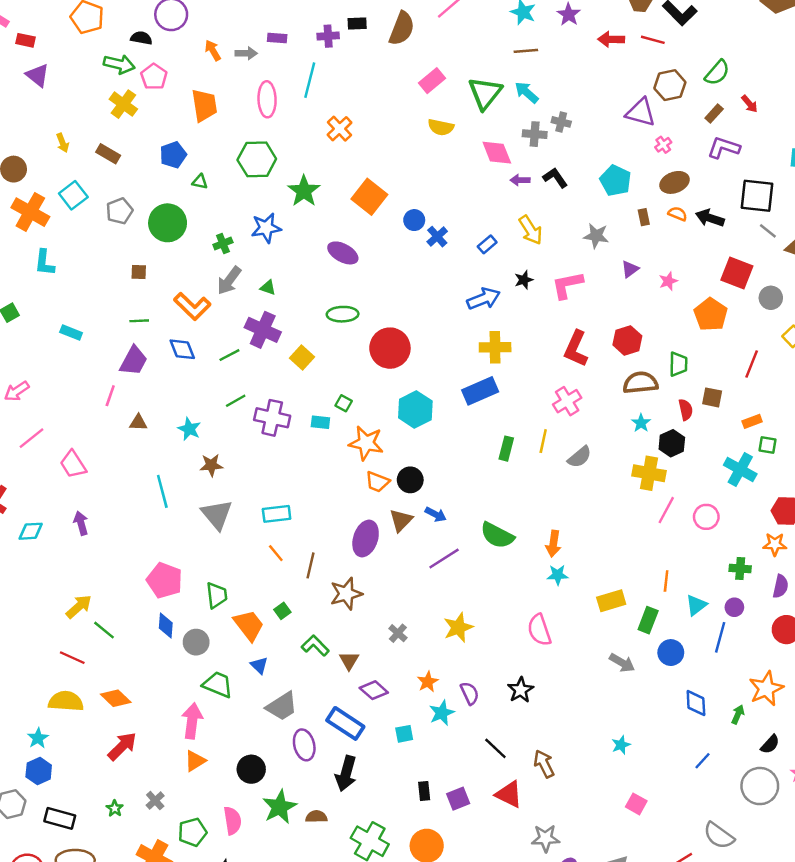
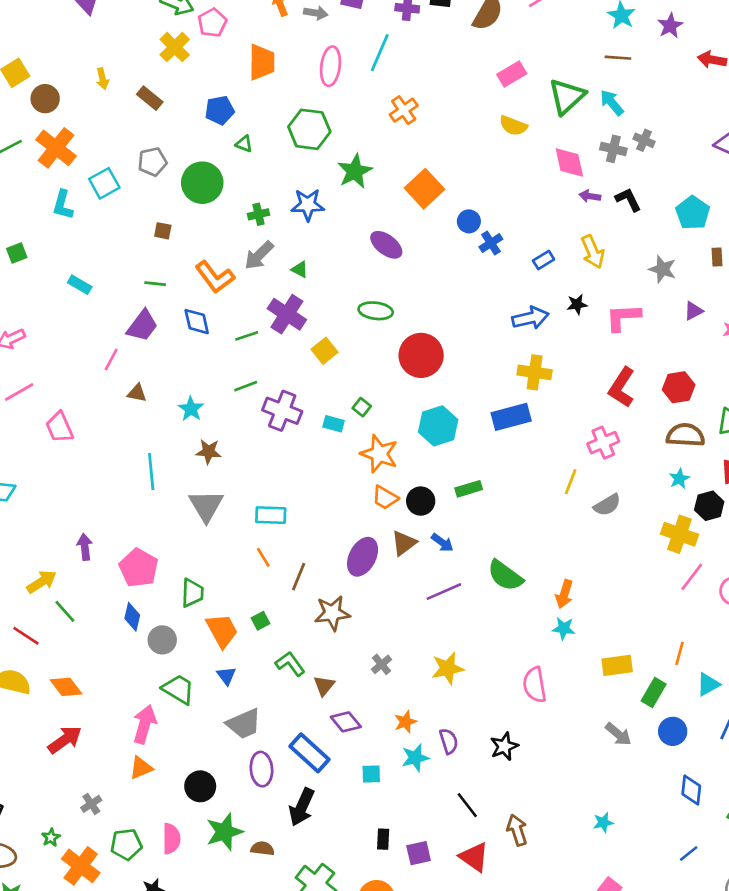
cyan square: (73, 195) -> (104, 183), moved
green rectangle: (506, 449) -> (469, 489), moved, turned 50
purple arrow: (81, 523) -> (85, 547), moved
green star: (115, 808) -> (51, 837), moved

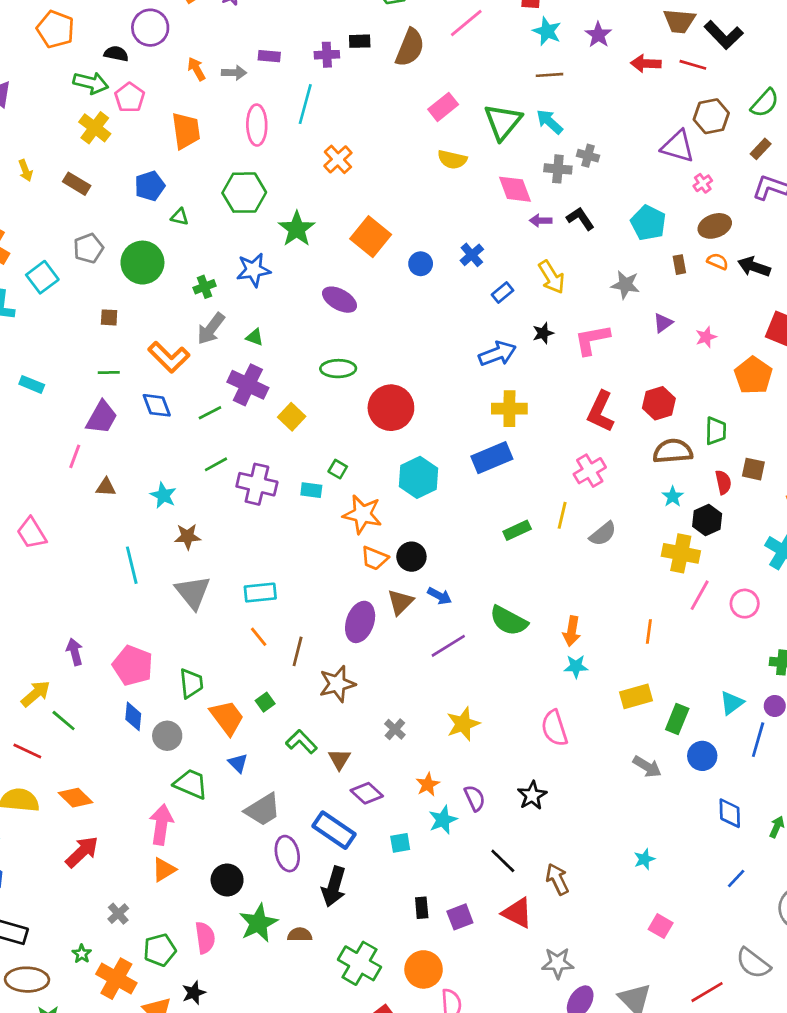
blue cross: (491, 243) -> (472, 255), moved
green rectangle: (469, 489) -> (517, 530), moved
orange line: (680, 653) -> (649, 632), moved

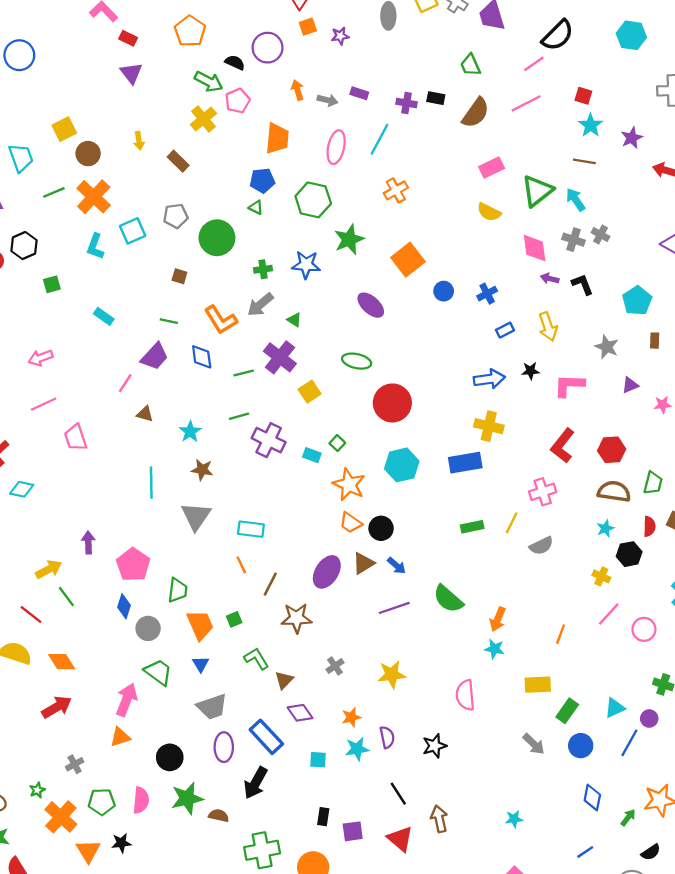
blue pentagon: (150, 186) -> (262, 181), moved
yellow cross: (681, 553) -> (601, 576), size x0.6
green cross: (360, 963) -> (262, 850), turned 36

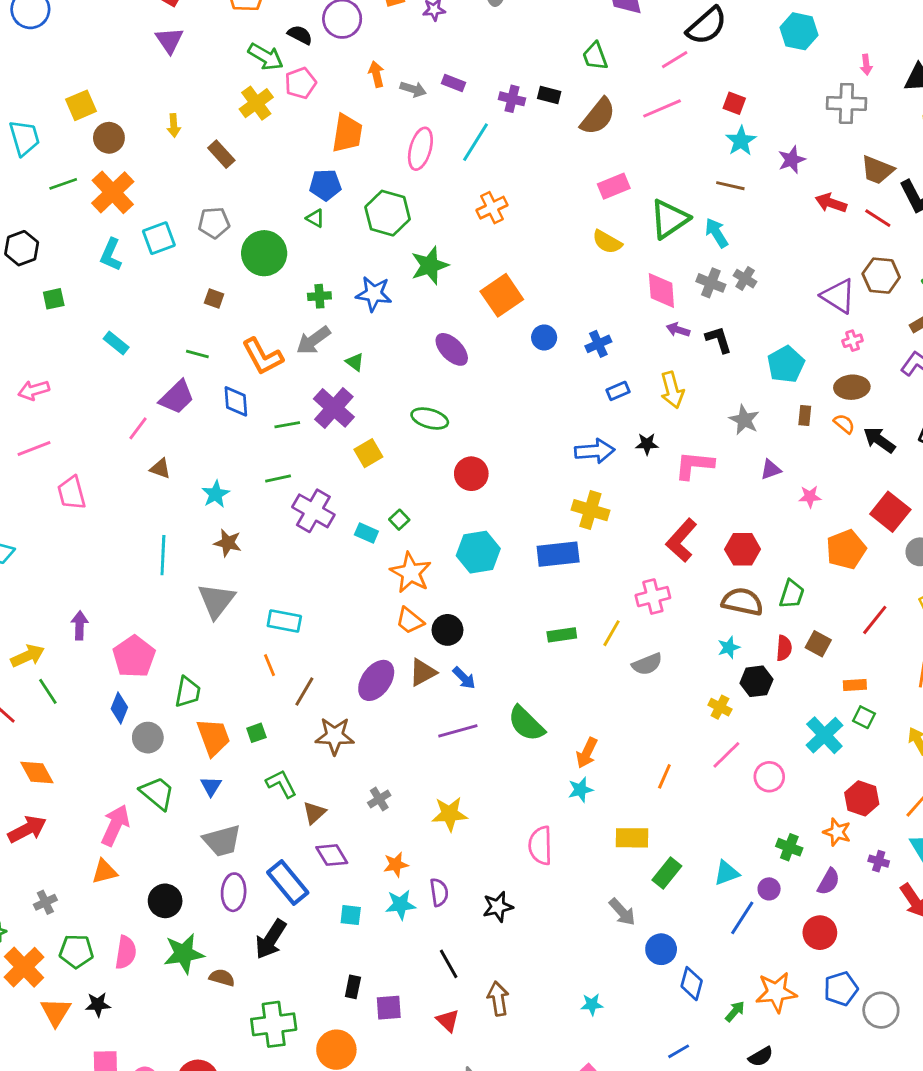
red circle: (392, 403) -> (471, 474), size x0.7
cyan star: (495, 649) -> (580, 790), turned -30
blue circle: (581, 746) -> (661, 949), moved
red triangle: (400, 839) -> (448, 1021), size x0.7

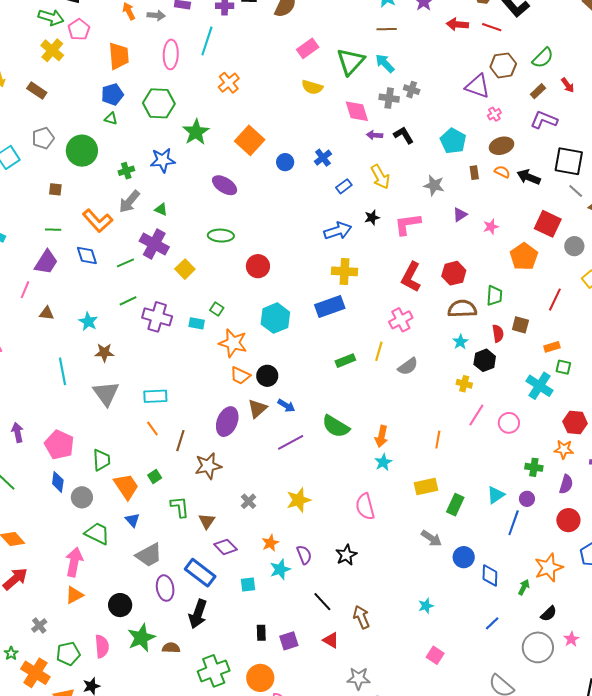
green L-shape: (281, 784) -> (180, 507), turned 35

